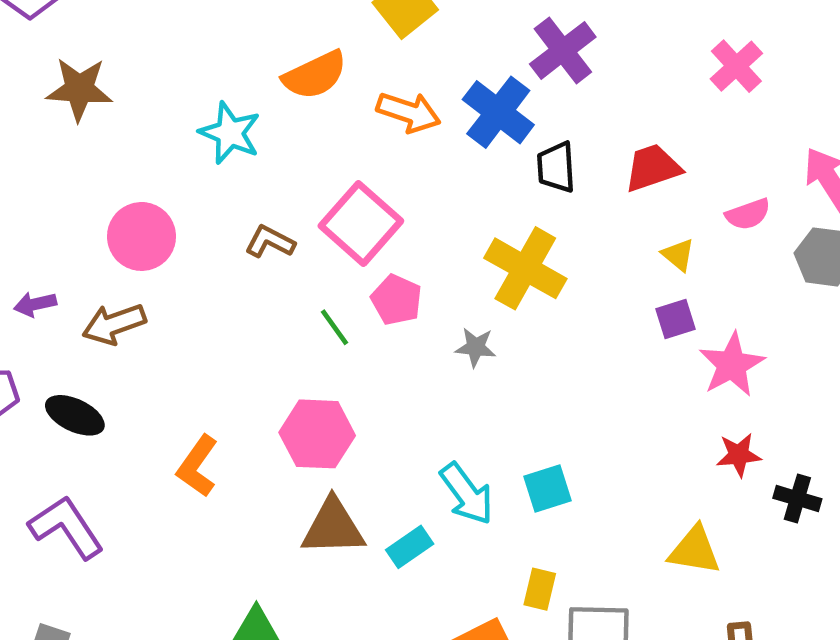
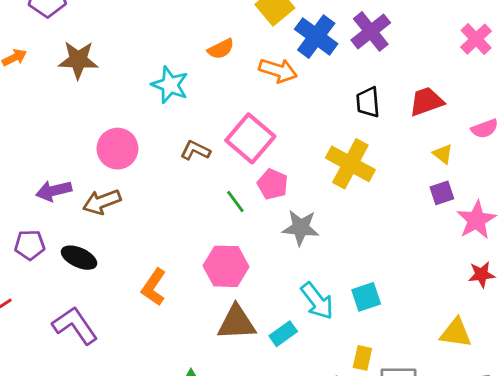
orange semicircle: (315, 75) -> (221, 49), size x0.7
blue cross: (498, 112) -> (316, 37), moved
purple arrow: (35, 304) -> (54, 191), size x1.4
gray star: (476, 347) -> (301, 228), moved, size x1.5

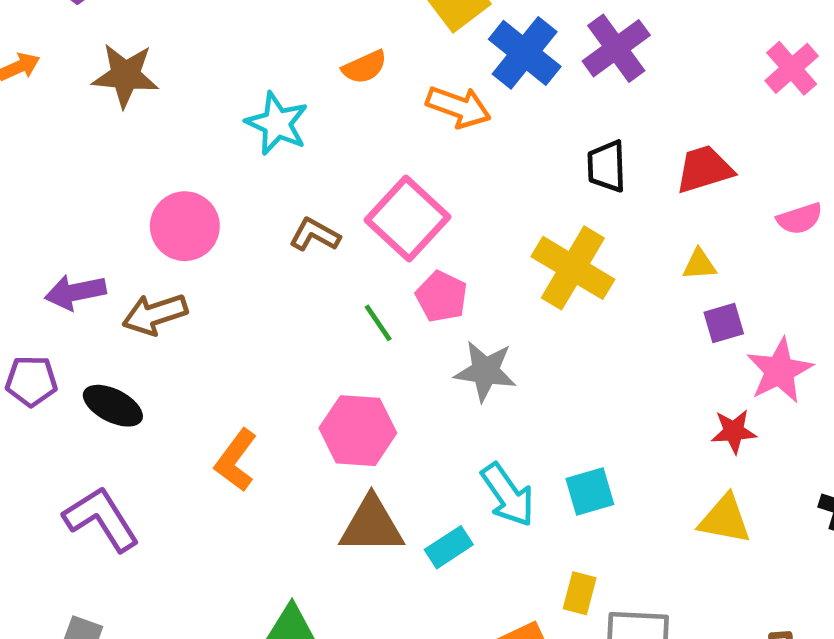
yellow triangle: (443, 154) -> (699, 264), moved, turned -45
red star: (482, 275) -> (734, 431), moved
yellow triangle: (456, 333) -> (725, 519), moved

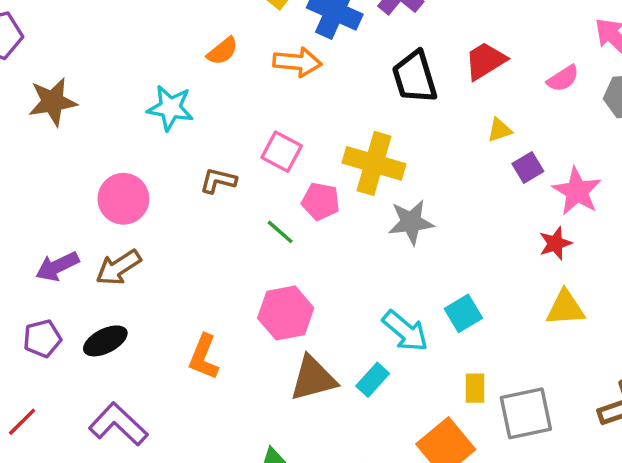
black trapezoid: (607, 166) -> (415, 77), size x1.4
pink square: (407, 218) -> (282, 152), size x0.7
yellow cross: (573, 268) -> (374, 163), moved
gray star: (485, 371) -> (411, 222), moved
black ellipse: (113, 406) -> (105, 341), turned -39

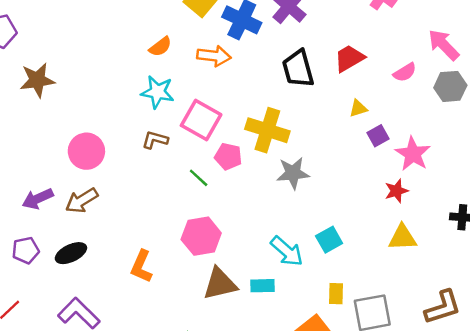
cyan star: (170, 108) -> (157, 92), moved
pink square: (282, 152) -> (201, 120), size x1.4
cyan rectangle: (373, 380) -> (263, 286), turned 45

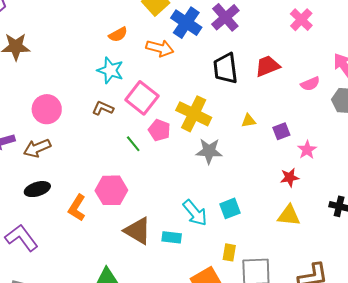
yellow triangle: (358, 108) -> (249, 121), moved
pink star: (413, 154) -> (307, 150), size x0.7
pink hexagon: (201, 236) -> (111, 190), moved
black ellipse: (71, 253) -> (37, 189), moved
brown triangle: (220, 284) -> (138, 231), turned 36

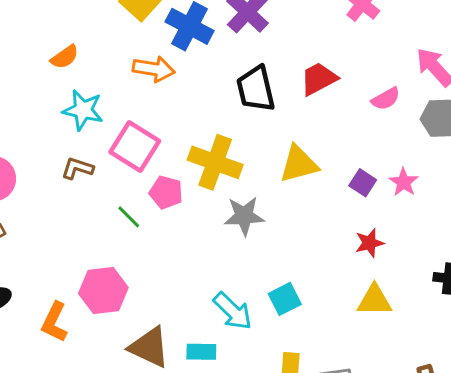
orange semicircle: (118, 34) -> (65, 57), moved
yellow triangle: (249, 121) -> (299, 164), size x1.8
purple square: (281, 131) -> (363, 183), moved, turned -30
pink star: (307, 150) -> (404, 182), moved

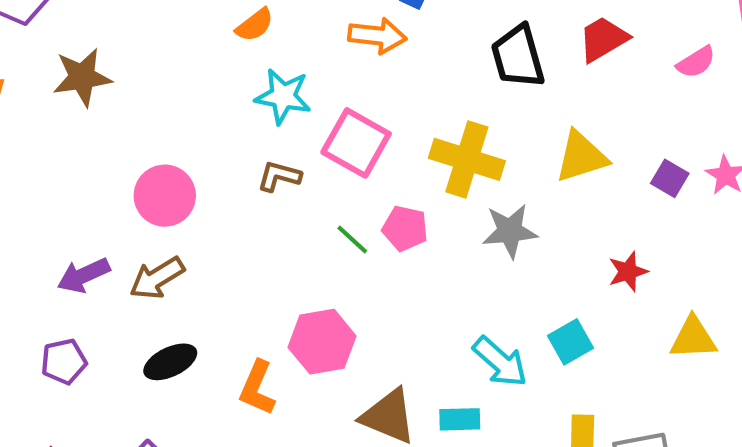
pink pentagon: (166, 192) -> (405, 228), moved
red star: (369, 243) -> (628, 272), moved

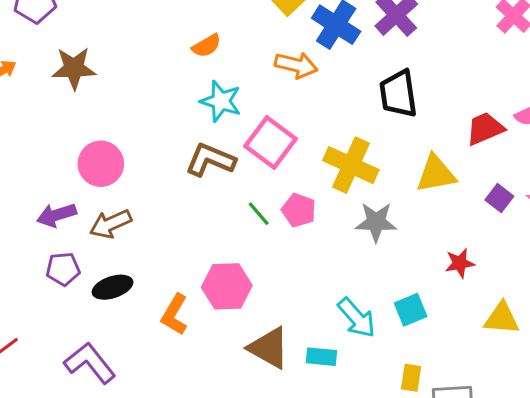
red trapezoid: (603, 39) -> (485, 129), moved
brown L-shape: (279, 176) -> (210, 160), size x1.5
pink circle: (165, 196) -> (101, 164), moved
purple pentagon: (64, 361) -> (63, 269), moved

